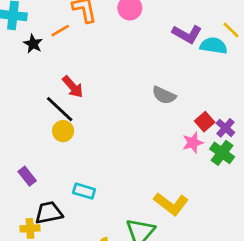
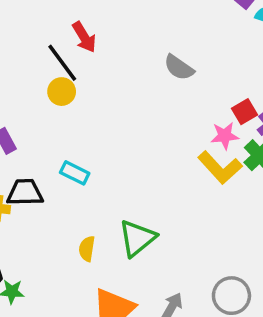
gray semicircle: (164, 95) -> (179, 68), moved
yellow L-shape: (171, 204) -> (220, 168), moved

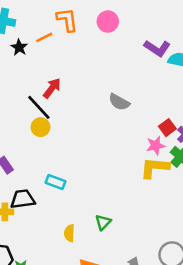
red arrow: (84, 37) -> (52, 88), turned -105
yellow L-shape: (220, 168) -> (155, 168), turned 144
green triangle: (137, 238) -> (103, 222), size x0.6

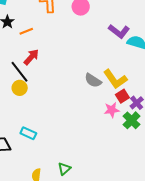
orange line: (44, 37) -> (26, 31), moved
gray semicircle: (119, 102) -> (93, 80), moved
yellow L-shape: (155, 168) -> (115, 79), moved, turned -135

